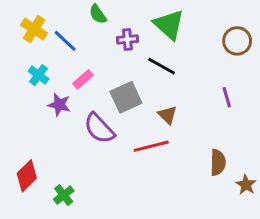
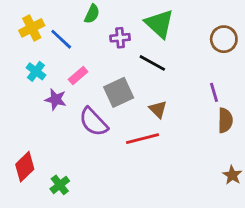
green semicircle: (98, 14) -> (92, 14), turned -120
yellow cross: (34, 29) -> (32, 28), turned 30
brown semicircle: (218, 162) -> (225, 120), moved

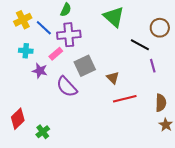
purple cross: (120, 38) -> (69, 35), moved, size x1.6
black line: (152, 63) -> (140, 45), moved
cyan cross: (36, 71) -> (26, 51), turned -32
brown semicircle: (225, 120) -> (161, 103), moved
red line: (143, 139) -> (125, 99), moved

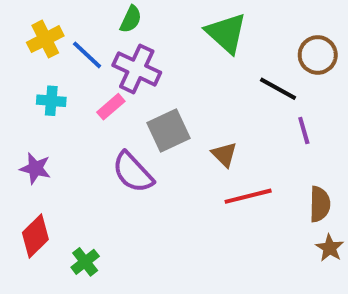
purple cross: (69, 35) -> (137, 69), turned 30
purple star: (40, 71) -> (35, 168), moved

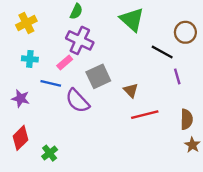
blue line: (87, 55) -> (51, 83), moved, turned -30

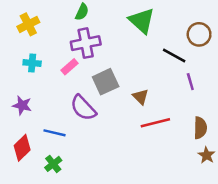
purple cross: (80, 40) -> (86, 43), turned -36
blue line: (51, 83) -> (55, 133), moved

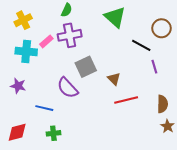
cyan cross: (32, 63) -> (26, 52), size x1.5
pink rectangle: (69, 67) -> (46, 41), moved
red diamond: (22, 148) -> (17, 132), moved, turned 30
green cross: (53, 164) -> (53, 133), moved, turned 32

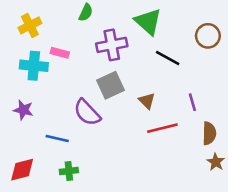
purple cross: (70, 35) -> (112, 45), moved
pink rectangle: (46, 41) -> (60, 53), turned 56
black line: (141, 45) -> (168, 58), moved
purple line: (154, 67) -> (192, 102), moved

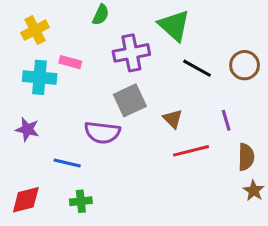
brown circle: (208, 36) -> (245, 65), moved
purple semicircle: (87, 113) -> (102, 132), turned -40

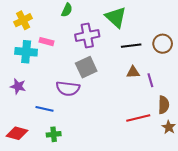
black line: (197, 68) -> (131, 46), turned -36
brown triangle: (173, 119) -> (133, 72), moved, turned -48
red line: (191, 151) -> (138, 118), moved
red diamond: (26, 200) -> (17, 133), turned 30

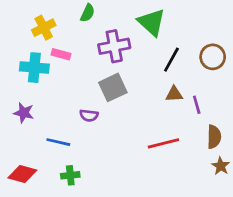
yellow cross: (23, 20) -> (44, 28), moved
black line: (131, 46) -> (171, 60), turned -54
purple semicircle: (68, 88) -> (89, 115), size x0.6
red line: (138, 118) -> (163, 143), moved

